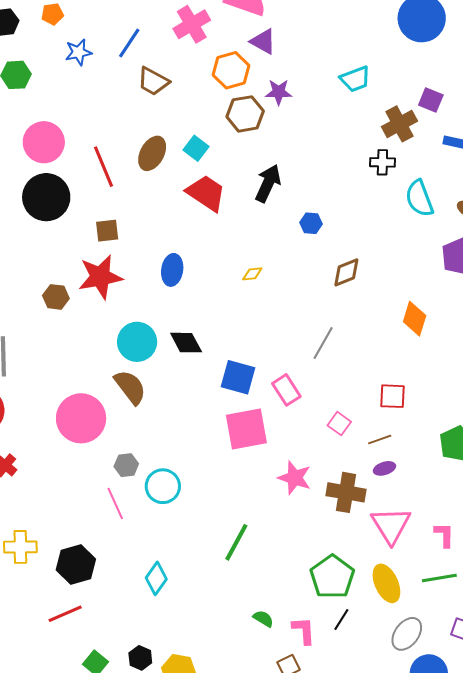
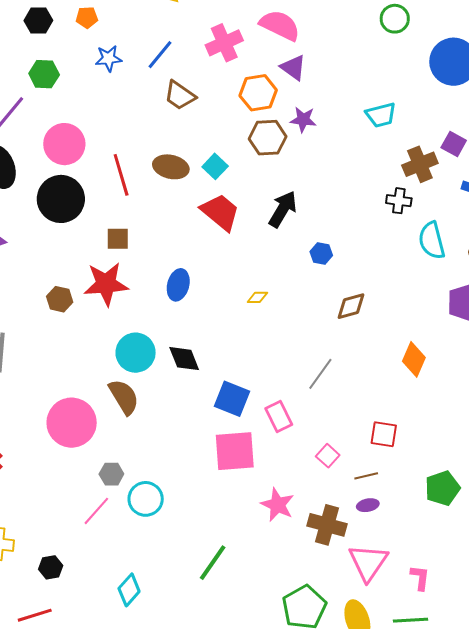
brown ellipse: (152, 153) -> (171, 167), turned 68
pink line: (115, 503) -> (96, 511), turned 60
black hexagon: (76, 565) -> (51, 567), size x0.6

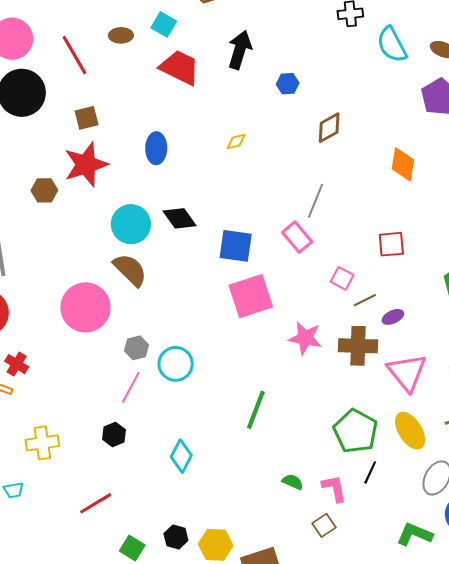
brown ellipse: (171, 167) -> (121, 35), size x0.7
pink rectangle: (279, 417) -> (297, 237), moved
brown line: (366, 476) -> (365, 300), moved
black hexagon: (51, 567) -> (114, 435), moved

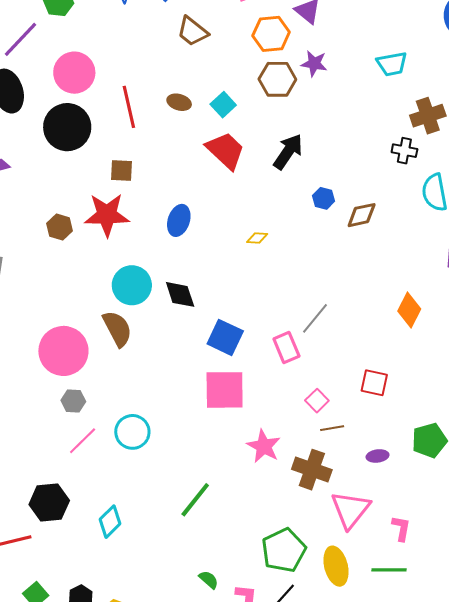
brown diamond: (329, 128) -> (362, 215), moved
purple ellipse: (393, 317) -> (378, 456), moved
gray hexagon: (137, 348) -> (73, 401), moved
black hexagon: (114, 435) -> (49, 503), moved, size x1.6

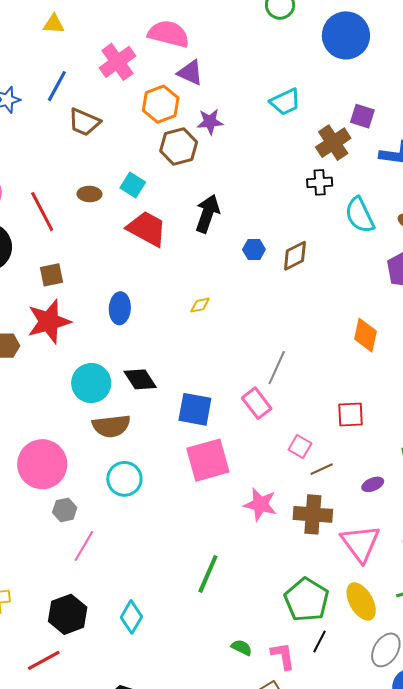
brown semicircle: (117, 329) -> (111, 426), moved, turned 126
cyan circle: (132, 432) -> (124, 479), moved

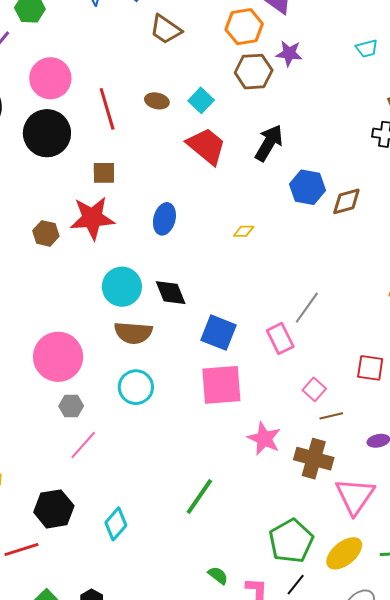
cyan trapezoid: (285, 102) -> (367, 49), size x0.7
blue hexagon: (254, 249) -> (307, 187), size x1.6
yellow ellipse: (361, 601) -> (344, 553), turned 69

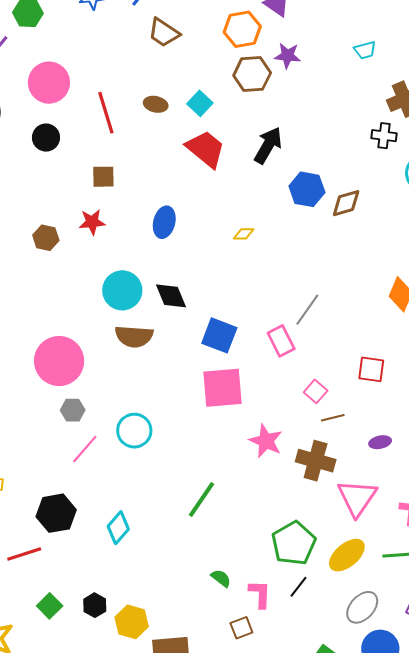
black circle: (47, 133) -> (46, 138), size x0.6
red star: (92, 218) -> (92, 222), size x0.6
cyan circle: (136, 387) -> (134, 431), moved

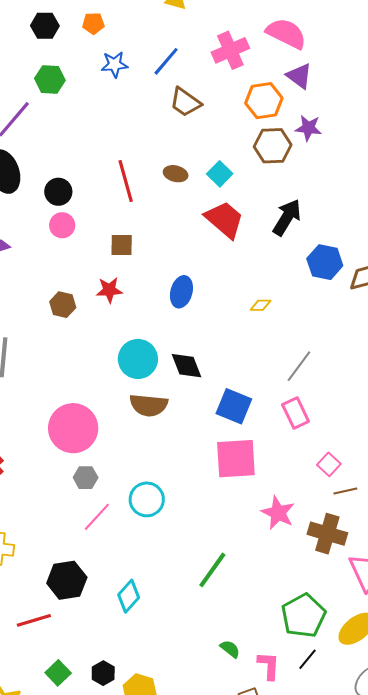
pink circle: (49, 83) -> (62, 225), moved, size x0.6
black circle: (46, 138) -> (58, 192), moved
gray line: (307, 310) -> (299, 366), moved

